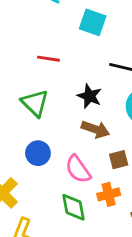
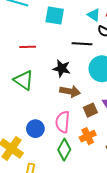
blue circle: (38, 153) -> (35, 129), moved
pink semicircle: (78, 169) -> (63, 122), turned 50
green diamond: (73, 207) -> (64, 150), turned 50

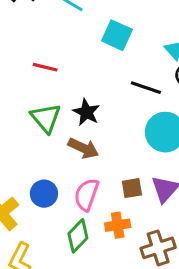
red line: (28, 47) -> (45, 67), moved
black star: (62, 68) -> (86, 112), moved
brown arrow: (70, 91) -> (83, 148), moved

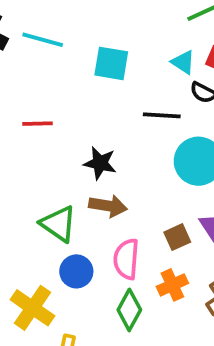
green triangle: (46, 118) -> (59, 224), moved

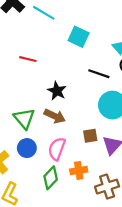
brown square: (177, 237) -> (90, 136), moved

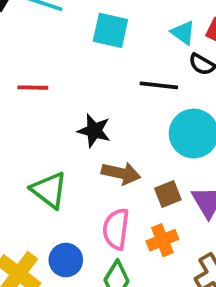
brown arrow: (55, 116) -> (121, 173), moved
blue circle: (27, 148) -> (66, 260), moved
orange cross: (79, 170) -> (162, 240), moved

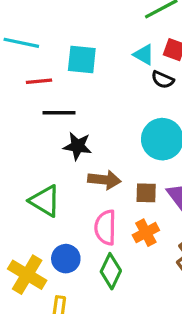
black line: (159, 85) -> (59, 113), moved
red line: (33, 88) -> (39, 81), moved
brown square: (168, 194) -> (146, 193), turned 30

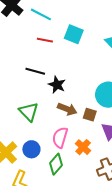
black line: (59, 113) -> (35, 71), moved
brown square: (146, 193) -> (90, 115), moved
orange cross: (146, 233) -> (83, 147), turned -35

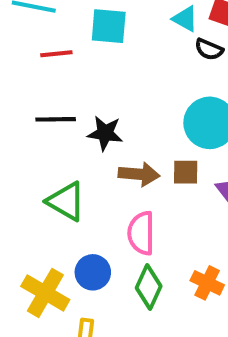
orange cross: (83, 147) -> (207, 283), moved

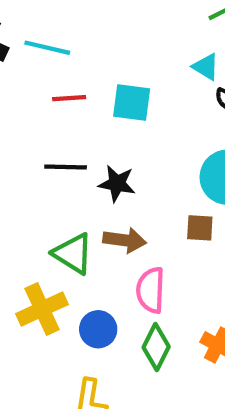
cyan square: (109, 26) -> (132, 103), moved
brown arrow: (139, 174) -> (125, 240), moved
yellow cross: (45, 293) -> (42, 309), moved, turned 33

